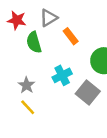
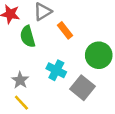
cyan cross: (62, 75) -> (56, 70), turned -36

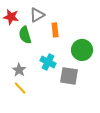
orange rectangle: (65, 30) -> (55, 30), turned 32
gray square: (83, 88) -> (69, 76), turned -30

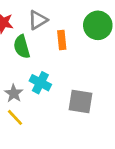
green circle: (82, 50) -> (98, 25), moved
cyan cross: (48, 62) -> (40, 83), moved

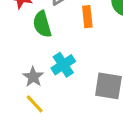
cyan cross: (40, 83) -> (63, 65), turned 30

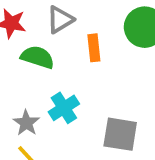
green semicircle: (42, 24) -> (38, 57), turned 124

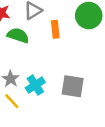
cyan cross: (64, 108) -> (35, 85), moved

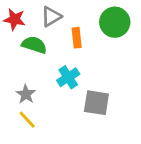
cyan cross: (35, 85) -> (68, 77), moved

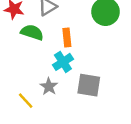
orange rectangle: (77, 38) -> (67, 37), moved
gray star: (26, 94) -> (49, 86), moved

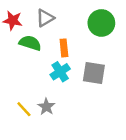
gray square: (89, 85) -> (94, 73), moved
gray star: (49, 86) -> (46, 107), moved

